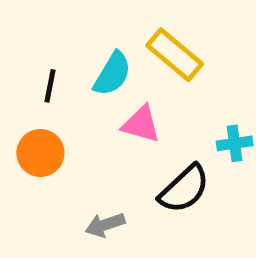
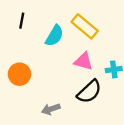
black line: (50, 86) -> (22, 21), moved
pink triangle: (141, 124) -> (83, 61), moved

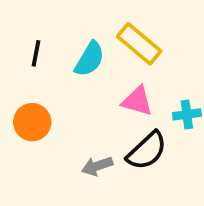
black line: (22, 21) -> (36, 53), moved
gray arrow: (51, 109) -> (97, 166), moved

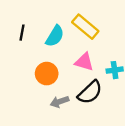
orange circle: (32, 122) -> (47, 74), moved

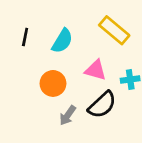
yellow rectangle: (85, 27) -> (114, 30), moved
gray arrow: (60, 102) -> (68, 115), turned -36

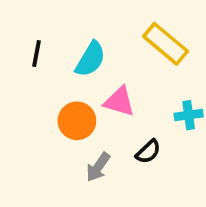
pink triangle: (96, 70) -> (119, 102), moved
black semicircle: (102, 105) -> (148, 152), size x0.6

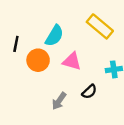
black line: (36, 53) -> (16, 44), moved
orange circle: (77, 121) -> (38, 60), moved

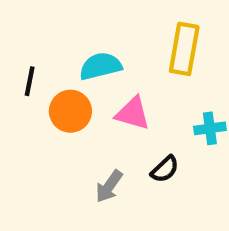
yellow rectangle: (100, 26) -> (184, 49), turned 60
cyan semicircle: (54, 36) -> (100, 66), turned -135

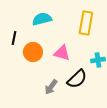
cyan semicircle: (100, 66) -> (42, 19), moved
black semicircle: (165, 169) -> (77, 79), size x1.5

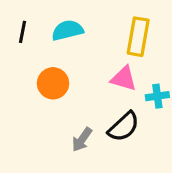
black line: (14, 38) -> (22, 32), moved
pink triangle: (62, 53) -> (124, 78), moved

